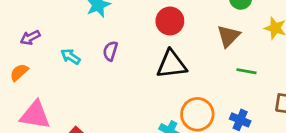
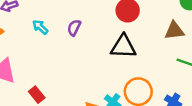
brown triangle: (228, 36) -> (174, 31), turned 30

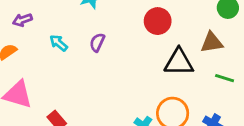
black triangle: (123, 47) -> (179, 62), moved

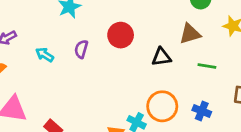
red circle: (158, 21) -> (121, 35), moved
black triangle: (179, 62) -> (161, 57), size x0.7

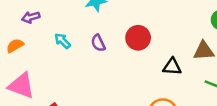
purple semicircle: (81, 49) -> (98, 43), turned -54

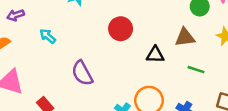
purple semicircle: (98, 43) -> (82, 73), moved, size x1.5

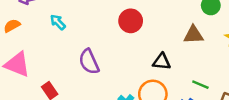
black triangle: (155, 55) -> (162, 62), moved
green line: (196, 70) -> (200, 85), moved

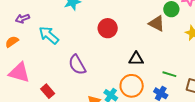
cyan arrow: (58, 22) -> (49, 35), size x1.5
brown triangle: (194, 35) -> (157, 23), moved, turned 36

